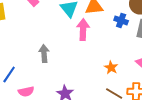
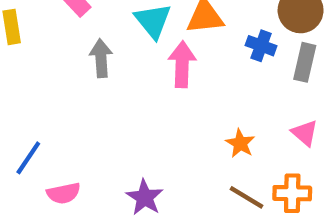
gray arrow: (44, 54) -> (101, 58), moved

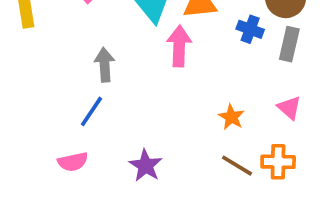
gray arrow: (101, 58) -> (105, 65), moved
blue line: (28, 158) -> (91, 111), moved

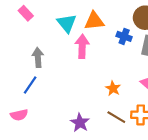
purple star: (146, 166) -> (80, 123), moved

